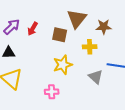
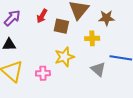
red arrow: (33, 29) -> (42, 16), moved
pink cross: (52, 92) -> (43, 73), moved

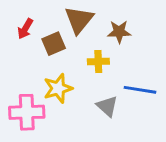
brown square: (61, 26) -> (54, 44), turned -35
pink cross: (43, 73) -> (27, 112), size x1.6

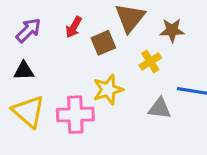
yellow cross: (98, 62) -> (150, 62), turned -30
gray triangle: (107, 106) -> (160, 108), turned -35

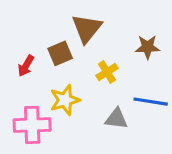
red arrow: (74, 27) -> (26, 66), moved
brown star: (172, 30) -> (148, 47), moved

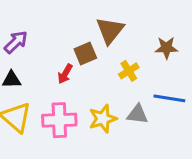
red arrow: (26, 66) -> (65, 74), moved
yellow star: (65, 100) -> (103, 119), moved

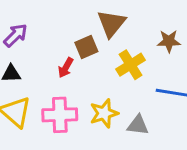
yellow cross: (129, 71) -> (131, 65), size x1.4
gray triangle: (137, 114) -> (138, 125), moved

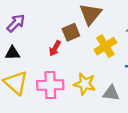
yellow star: (104, 113) -> (85, 84), turned 30

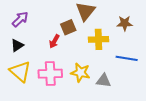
yellow cross: (105, 46) -> (99, 39), turned 30
black triangle: (12, 53) -> (17, 45), turned -32

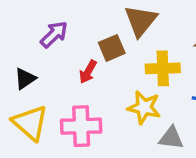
purple arrow: (20, 19) -> (54, 34), moved
yellow star: (80, 73) -> (144, 107), moved

